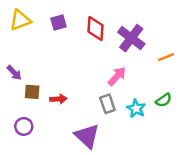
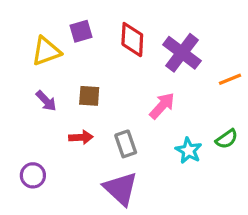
yellow triangle: (20, 20) -> (46, 51), moved
purple arrow: (14, 73) -> (46, 101), moved
brown square: (32, 92) -> (89, 96), moved
gray rectangle: (107, 104) -> (126, 144), moved

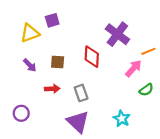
red diamond: (132, 40) -> (92, 57), moved
pink arrow: (162, 106) -> (133, 68), moved
cyan star: (189, 151) -> (122, 119), moved

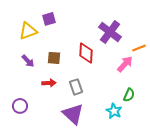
green semicircle: (146, 90) -> (129, 95), moved, turned -32

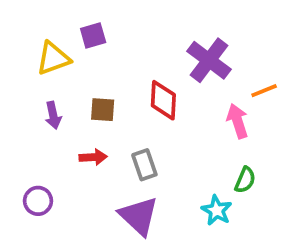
purple arrow: (28, 61) -> (53, 115), turned 32
pink arrow: (125, 64) -> (238, 121), turned -60

